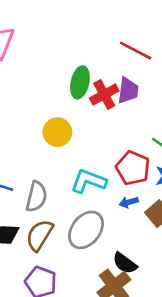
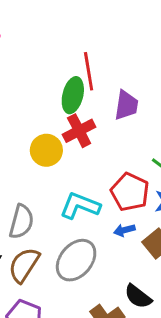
red line: (136, 51) -> (89, 71), moved, turned 52
red cross: (104, 95) -> (79, 131), moved
black semicircle: (125, 263) -> (138, 296), moved

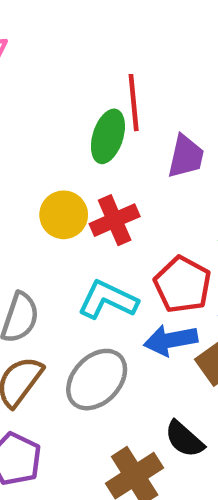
red cross: (79, 131) -> (115, 220), moved
blue arrow: (124, 230) -> (171, 340), size x1.6

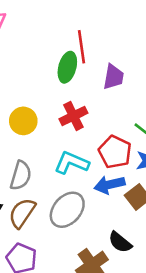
yellow circle: (64, 215) -> (23, 121), moved

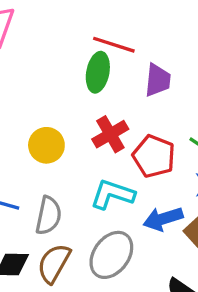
red line: (81, 47) -> (114, 45), turned -60
red pentagon: (115, 152) -> (154, 156), moved

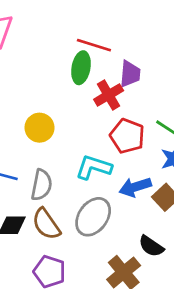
red cross: (110, 134) -> (109, 95), moved
brown semicircle: (54, 263) -> (46, 224), turned -64

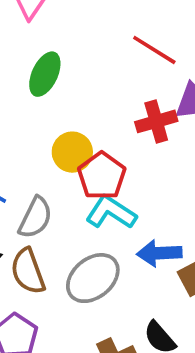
green ellipse: (81, 68) -> (45, 74), moved
yellow circle: (40, 128) -> (72, 152), moved
red pentagon: (127, 136) -> (102, 176), moved

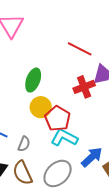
green ellipse: (45, 74) -> (33, 80), moved
gray semicircle: (35, 218) -> (24, 144), size x0.7
blue arrow: (159, 253) -> (92, 157), turned 145

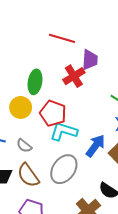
green ellipse: (33, 80) -> (35, 82), moved
yellow circle: (41, 107) -> (21, 107), moved
gray semicircle: (24, 144) -> (24, 146), turned 119

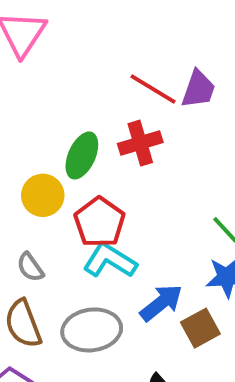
purple trapezoid: (90, 60) -> (198, 89), moved
red cross: (74, 76) -> (140, 143), moved
gray ellipse: (64, 169) -> (92, 330), turned 32

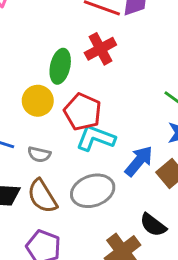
gray semicircle: (30, 267) -> (39, 154), turned -30

